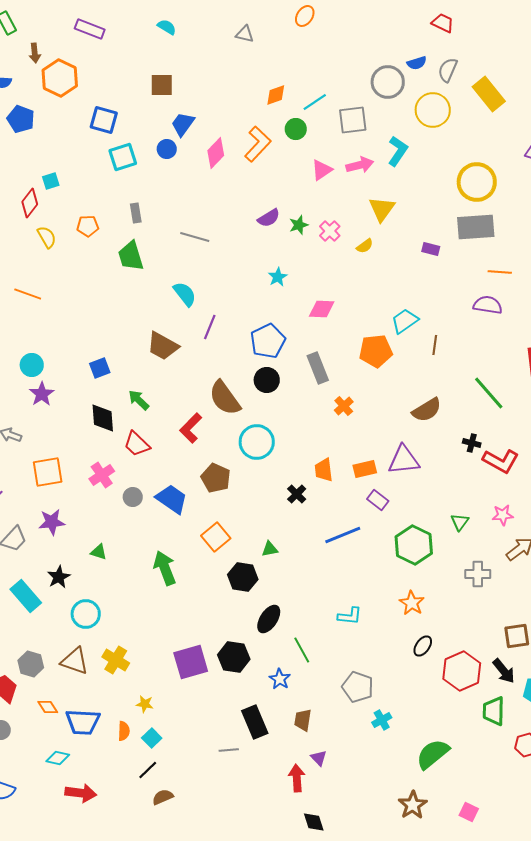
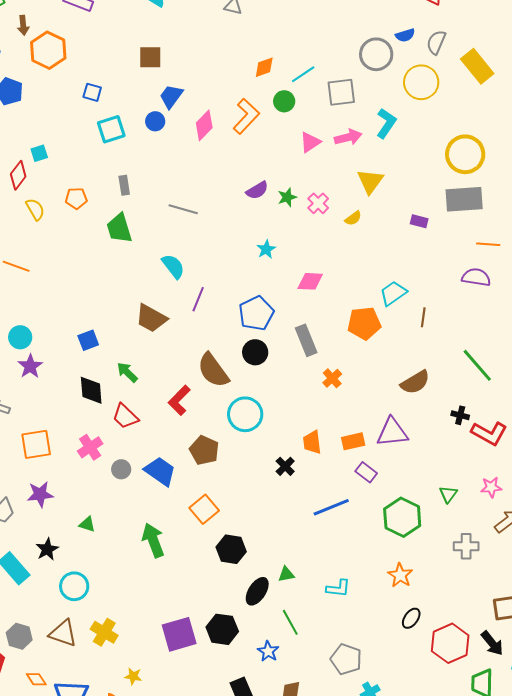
blue square: (104, 120) -> (92, 92), size x0.7
green triangle: (270, 549) -> (286, 574), moved

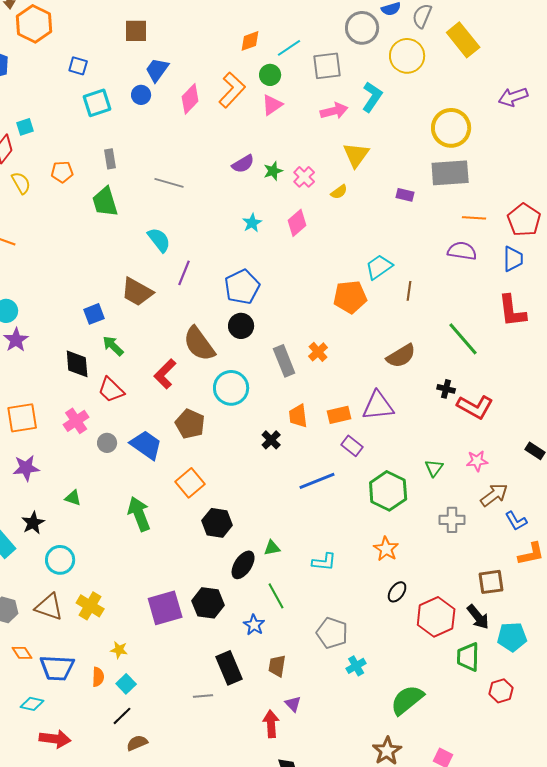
pink triangle: (310, 142) -> (272, 105), moved
pink diamond: (310, 281) -> (297, 223), moved, turned -44
blue square: (88, 340) -> (94, 314), moved
gray rectangle: (306, 340) -> (284, 361), moved

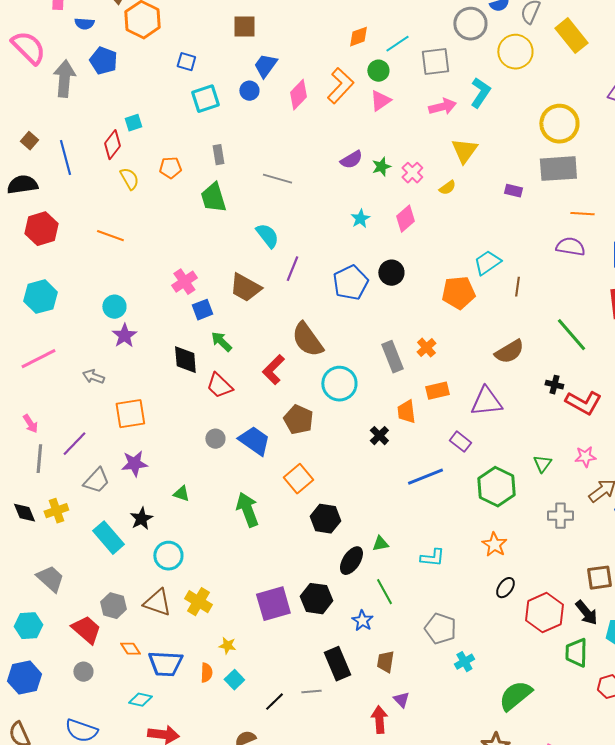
black circle: (241, 326) -> (391, 273), moved
orange rectangle: (339, 415) -> (437, 391), moved
pink cross: (76, 421) -> (184, 282), moved
black line: (122, 716) -> (274, 702), moved

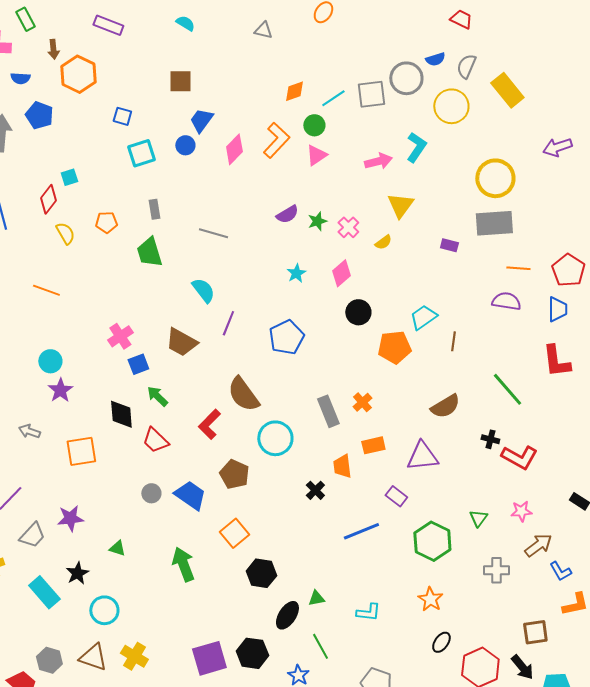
gray square: (435, 62) -> (371, 94), moved
black circle: (391, 273) -> (358, 312), moved
orange square: (130, 414) -> (81, 451), moved

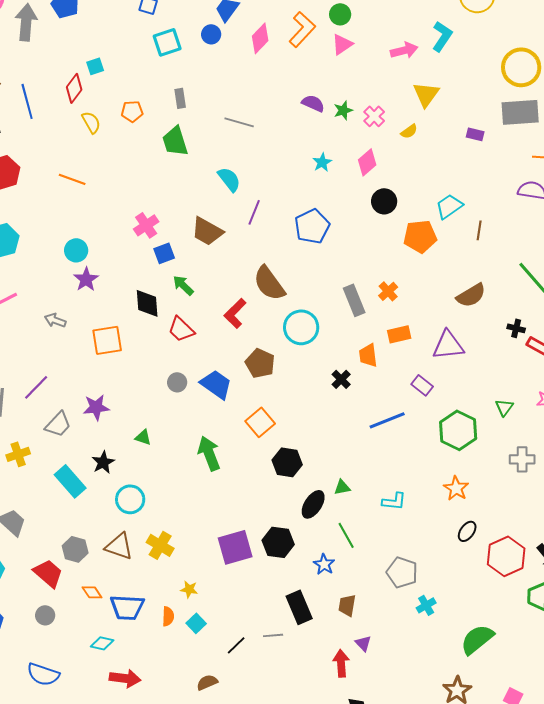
purple semicircle: (287, 214) -> (313, 103), turned -125

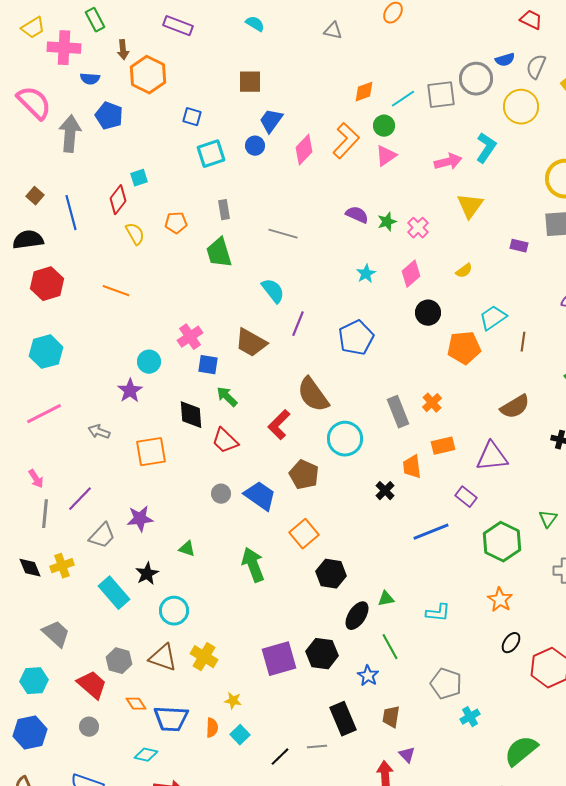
yellow semicircle: (409, 131) -> (464, 271), moved
cyan circle: (76, 250) -> (149, 362), moved
blue square: (164, 253) -> (208, 365), turned 30

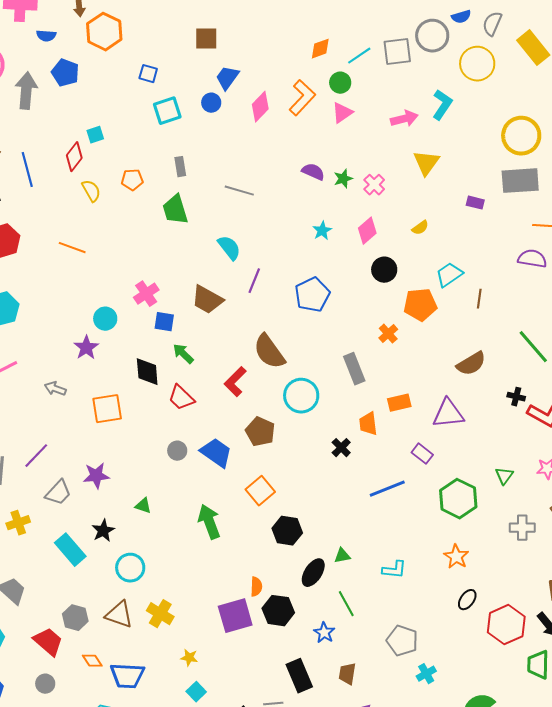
orange cross: (432, 403) -> (388, 334), moved
orange semicircle: (212, 728) -> (256, 587), moved

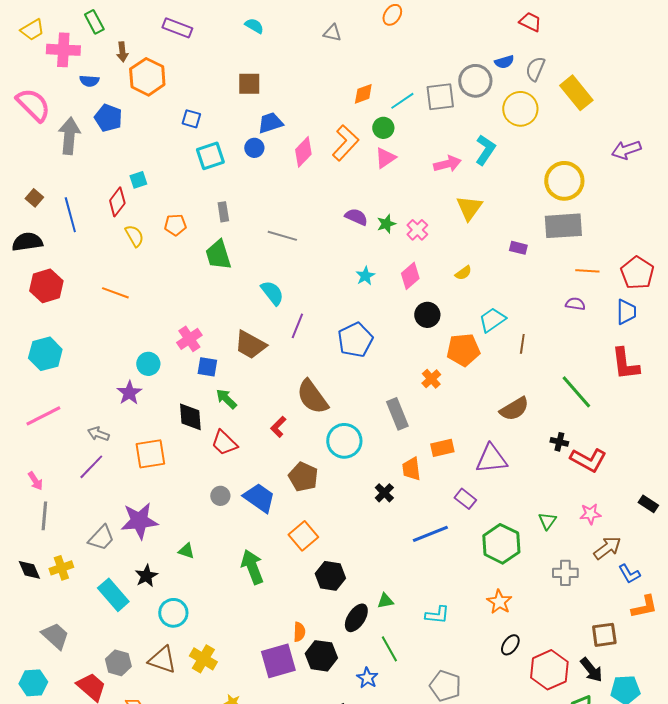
blue trapezoid: (227, 78) -> (270, 123), turned 36
purple semicircle: (532, 259) -> (575, 304), size x0.7
red L-shape: (235, 382) -> (278, 427), size x0.7
purple line: (36, 456) -> (91, 467), moved
purple star: (96, 476) -> (139, 521), size x1.4

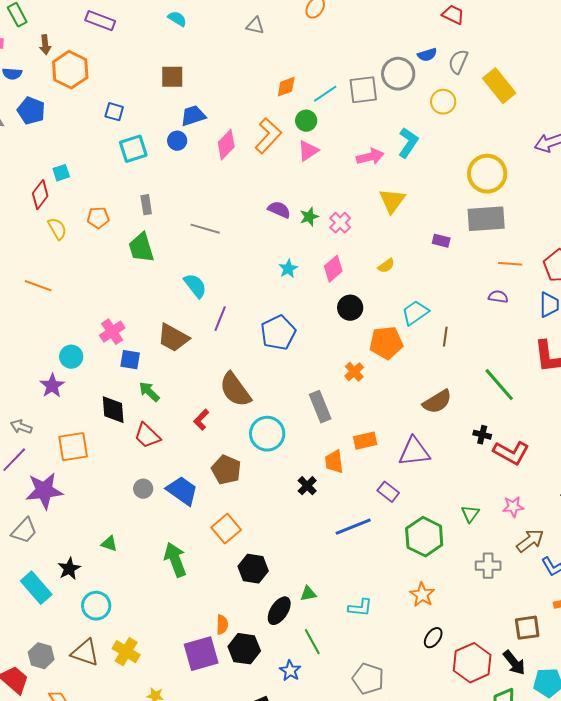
yellow circle: (520, 109) -> (443, 102), size x0.7
purple star: (139, 521) -> (44, 491), moved

